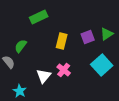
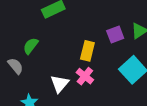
yellow rectangle: (62, 41) -> (87, 51), moved

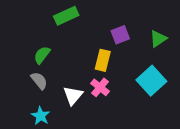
purple square: (115, 35) -> (120, 35), moved
gray semicircle: (15, 66) -> (39, 81), moved

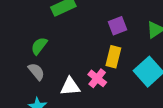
yellow rectangle: (103, 60) -> (113, 57), moved
white triangle: (73, 95) -> (70, 86), turned 45

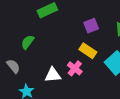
yellow rectangle: (113, 57) -> (88, 51), turned -70
gray semicircle: (36, 72) -> (13, 66), moved

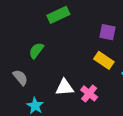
purple square: (91, 26) -> (107, 32), turned 32
pink cross: (75, 68) -> (89, 93), moved

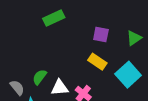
green semicircle: (36, 51) -> (40, 77), moved
gray semicircle: (20, 78) -> (17, 88), moved

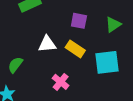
cyan square: (128, 75) -> (107, 62), turned 35
white triangle: (60, 88) -> (47, 44), moved

